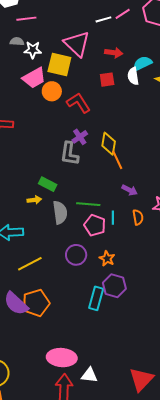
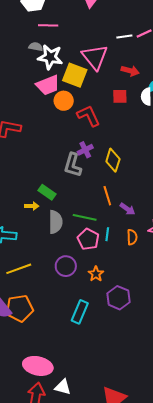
white star: (33, 50) -> (50, 57), size x1.4
orange line: (117, 160) -> (107, 196), moved
purple hexagon: (114, 286) -> (118, 298), moved

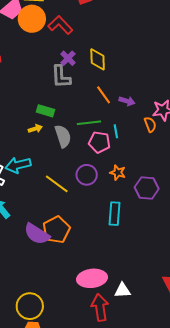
orange circle: (64, 101) -> (32, 19), size x1.4
orange semicircle: (132, 237) -> (150, 124), moved
yellow line: (19, 269) -> (57, 184), moved, turned 75

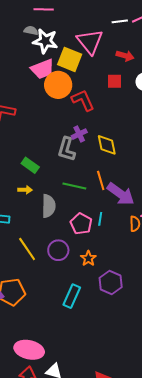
yellow diamond: (98, 59) -> (107, 145), turned -30
purple arrow: (127, 101) -> (121, 194), size x1.8
green rectangle: (45, 111) -> (30, 165), moved
green line: (89, 123) -> (74, 186), moved

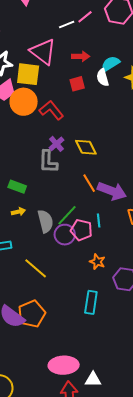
green line: (74, 186) -> (67, 215), moved, turned -45
purple circle: (58, 250) -> (65, 235), moved

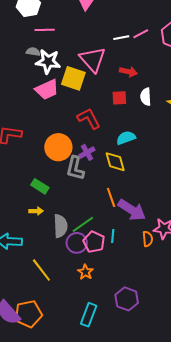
cyan semicircle: (110, 64) -> (126, 138), moved
orange circle: (24, 102) -> (58, 147), moved
orange star: (97, 262) -> (85, 272), moved

